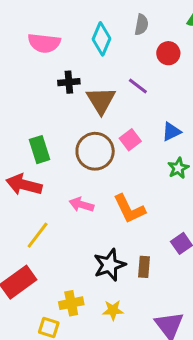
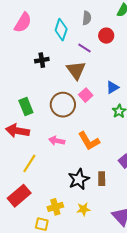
pink semicircle: (44, 43) -> (23, 23), moved, turned -60
purple line: (138, 86) -> (85, 48), moved
brown triangle: (101, 100) -> (76, 70), moved

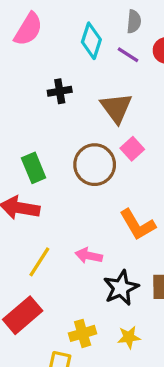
purple line: (85, 48) -> (128, 55), moved
pink arrow: (57, 141) -> (89, 256), moved

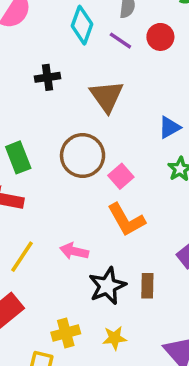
pink square: (132, 149) -> (121, 176), moved

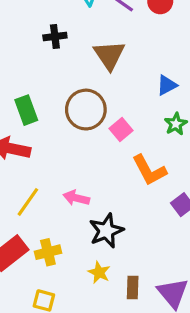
orange L-shape: (126, 220) -> (149, 170), moved
brown rectangle: (147, 286) -> (133, 287), moved
yellow cross: (66, 333) -> (48, 252), moved
yellow star: (114, 338) -> (99, 272), moved, turned 30

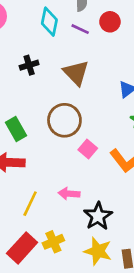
pink square: (121, 129) -> (88, 149), moved
yellow star: (99, 272) -> (98, 251), size x1.5

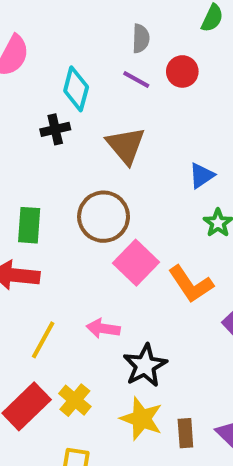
cyan diamond: (49, 22) -> (76, 89), moved
green rectangle: (16, 129) -> (29, 225), turned 30
pink square: (88, 149) -> (136, 263), size x1.5
yellow cross: (53, 242) -> (75, 400), turned -30

